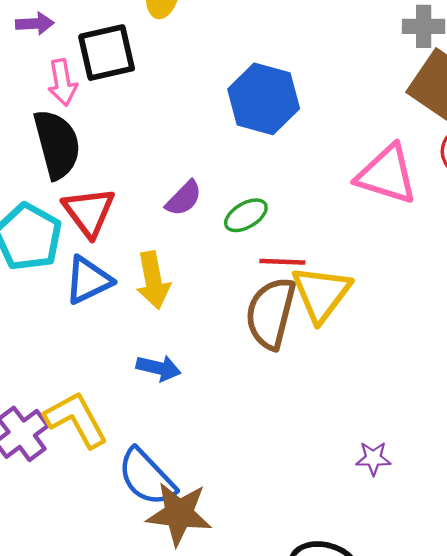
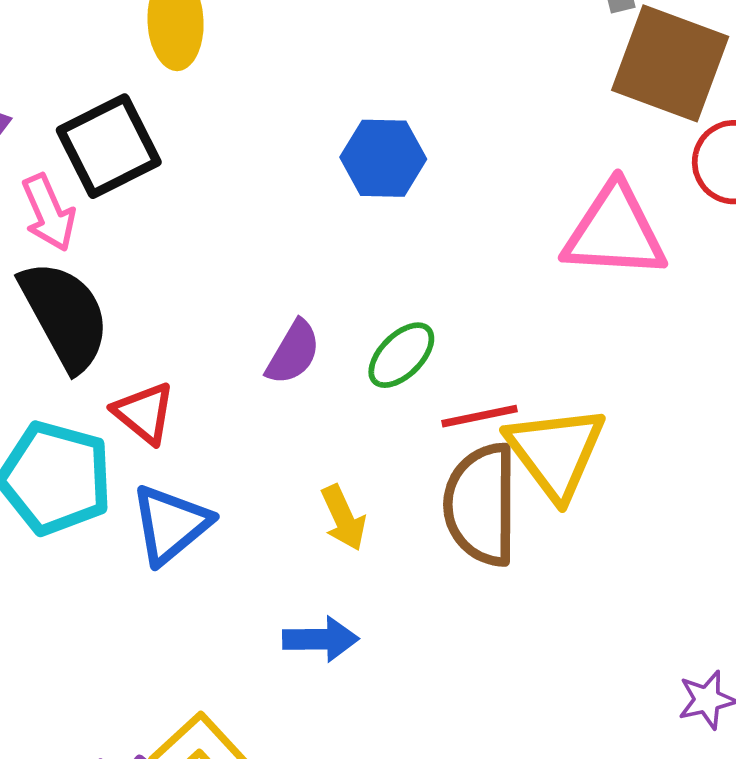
blue hexagon: (264, 99) -> (383, 158), size x0.7
red triangle: (89, 212) -> (144, 413), size x0.7
yellow arrow: (153, 280) -> (343, 518), moved, size x0.7

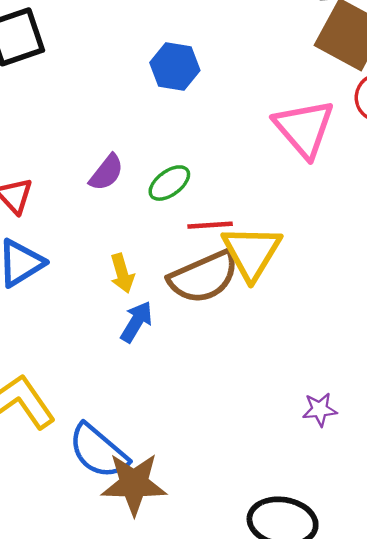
pink triangle: (615, 232) -> (304, 128), turned 38
brown semicircle: (481, 505) -> (204, 277), turned -122
blue arrow: (321, 639) -> (136, 322), moved, turned -66

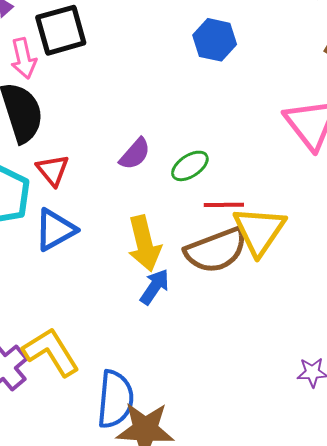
blue hexagon: (175, 66) -> (215, 40), moved
yellow arrow: (122, 273) -> (144, 243), size x1.6
blue semicircle: (98, 451) -> (115, 399), turned -128

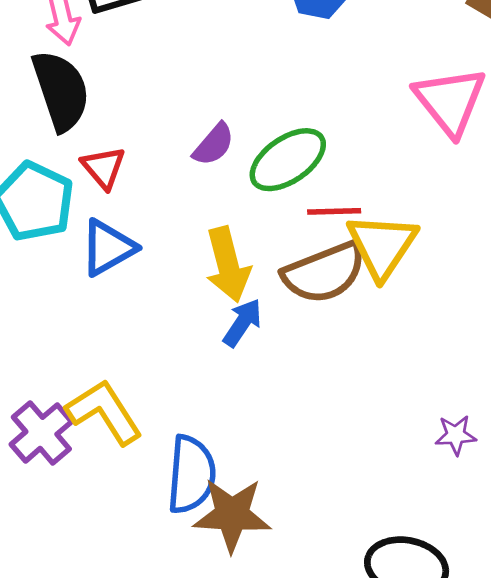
green ellipse: (190, 166) -> (288, 160), size x1.5

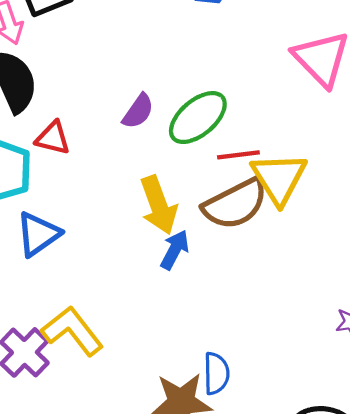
red triangle: (103, 168) -> (53, 138), turned -30
blue triangle: (108, 248) -> (38, 234), moved
blue semicircle: (191, 474) -> (216, 373), moved, size x0.7

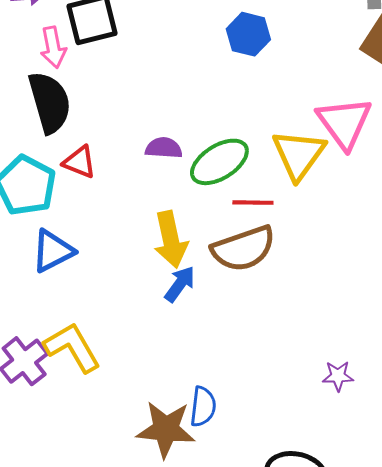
purple semicircle: (138, 111) -> (164, 148), turned -129
yellow triangle: (279, 178) -> (299, 154), moved

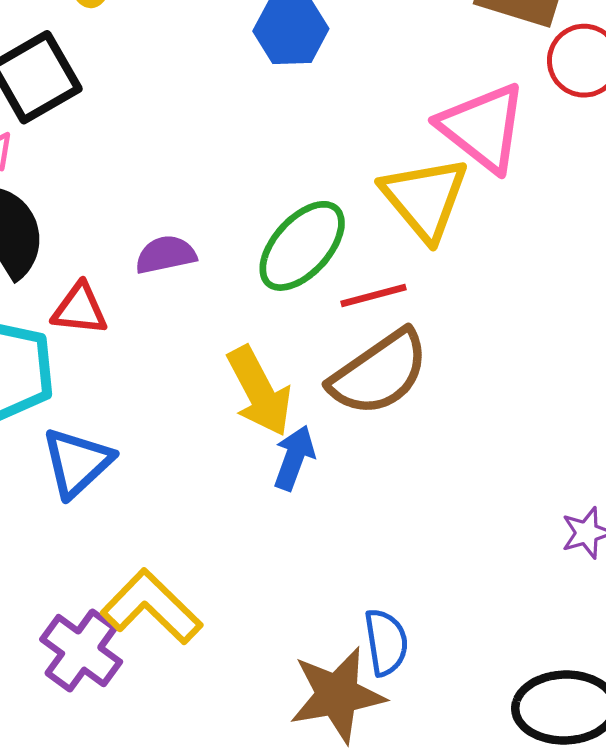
purple semicircle: (164, 148) -> (166, 255), moved

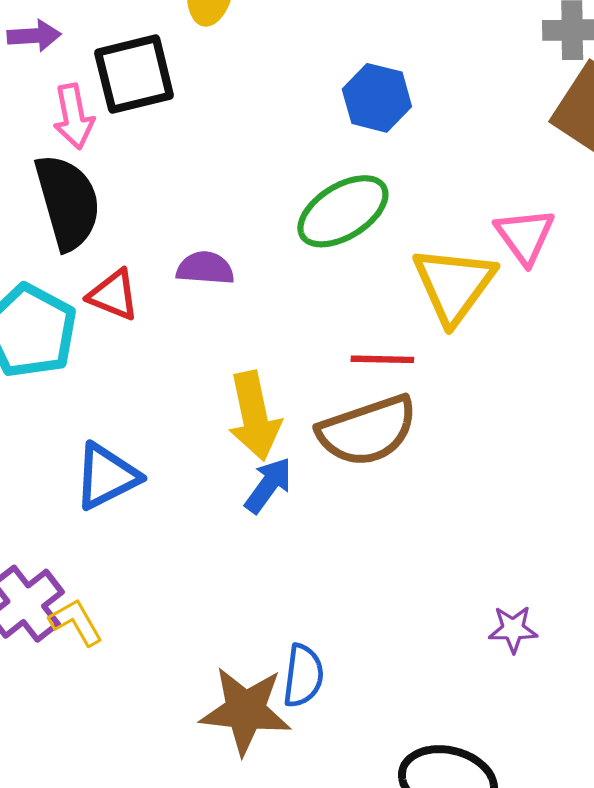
pink triangle: (483, 127) -> (525, 236), size x0.7
green ellipse: (302, 246) -> (343, 211), moved
blue triangle: (77, 462) -> (107, 476), moved
yellow L-shape: (152, 607) -> (76, 622), moved, size x0.6

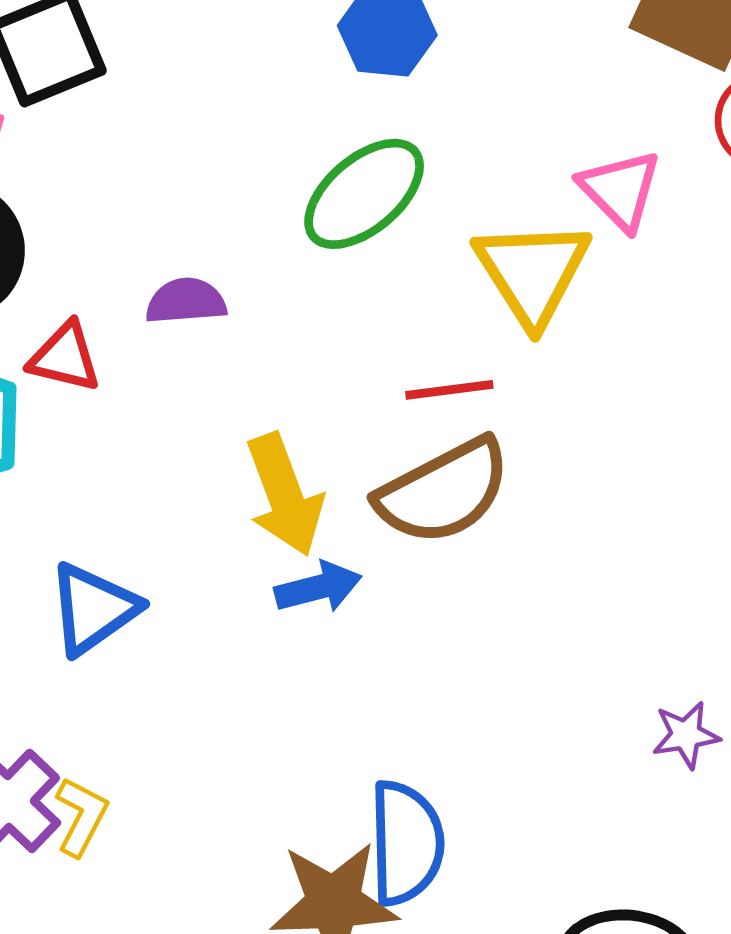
blue arrow: (268, 485) -> (318, 587), turned 48
yellow L-shape: (76, 622) -> (81, 816), turned 66
blue semicircle: (303, 676) -> (406, 843), size x1.4

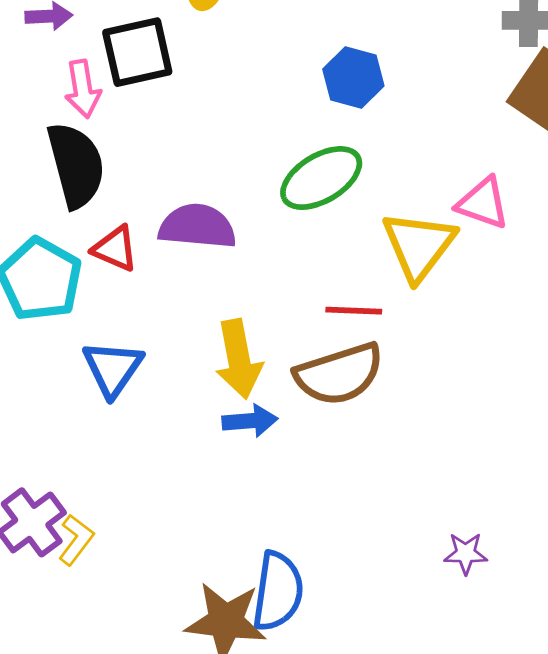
pink triangle: (620, 190) -> (483, 203), turned -36
purple semicircle: (186, 301) -> (197, 226), size x1.5
blue triangle: (93, 609) -> (113, 368), moved, turned -30

